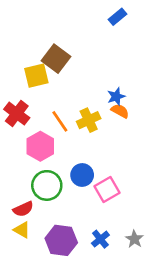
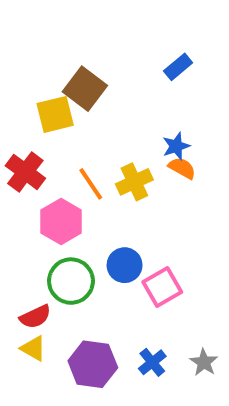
blue rectangle: (117, 17) -> (178, 67), moved

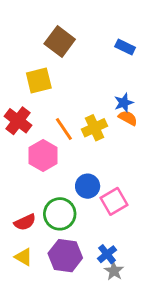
blue rectangle: (178, 67) -> (125, 47), turned 66
brown square: (85, 89) -> (60, 41), moved
green circle: (71, 281) -> (60, 214), moved
yellow triangle: (33, 348) -> (24, 257), moved
gray star: (204, 362) -> (114, 271), moved

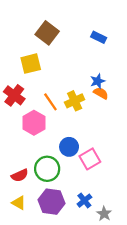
gray star: (114, 271) -> (104, 214), moved

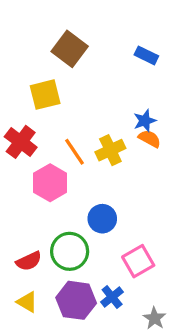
pink square: (90, 159) -> (138, 261), moved
blue cross: (84, 201) -> (112, 297), moved

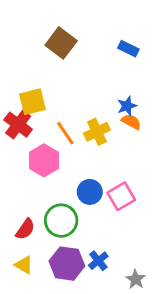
yellow square: (45, 95) -> (32, 102), moved
red semicircle: (29, 261) -> (25, 229), turned -30
pink square: (138, 261) -> (121, 196), moved

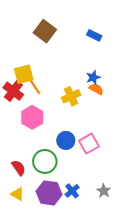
orange line: (65, 133) -> (34, 86), moved
red semicircle: (25, 229) -> (19, 168), turned -70
gray star: (136, 279) -> (104, 191), moved

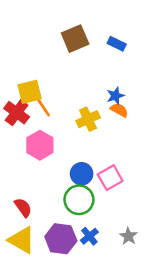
brown square: (45, 31) -> (75, 39), moved, turned 30
green circle: (45, 161) -> (79, 200), moved
yellow triangle: (17, 194) -> (22, 240), size x1.6

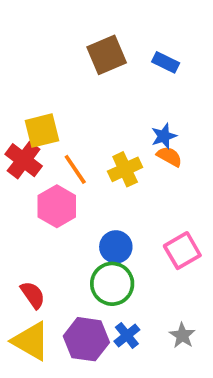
orange line: (43, 106) -> (75, 169), moved
pink square: (110, 178) -> (182, 251), moved

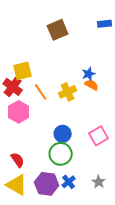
blue rectangle: (166, 62) -> (105, 24), moved, turned -32
pink hexagon: (57, 206) -> (19, 112), moved

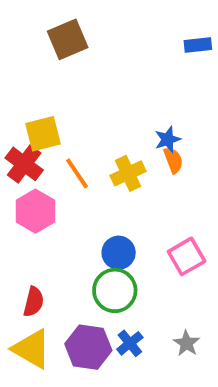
brown square: (58, 30) -> (68, 39), moved
orange semicircle: (92, 85) -> (173, 160), turned 40
red semicircle: (18, 160) -> (34, 302), turned 49

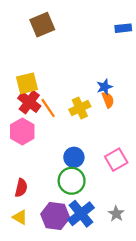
red cross: (24, 164) -> (29, 102), moved
blue cross: (130, 343) -> (81, 214), size x1.6
yellow triangle: (32, 349) -> (20, 217), size x0.6

